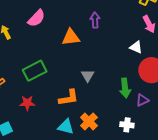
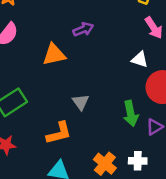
purple arrow: (95, 20) -> (83, 29), turned 77
orange cross: (89, 121) -> (105, 164), moved

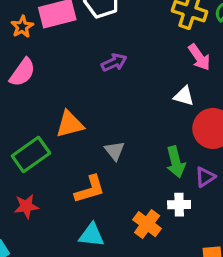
orange triangle: (54, 55) -> (70, 124), moved
white cross: (138, 161) -> (179, 205), moved

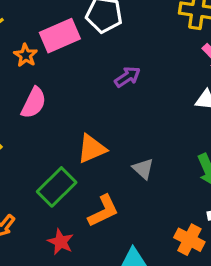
orange L-shape: (90, 189) -> (103, 211), moved
red star: (26, 206) -> (61, 242), turned -30

